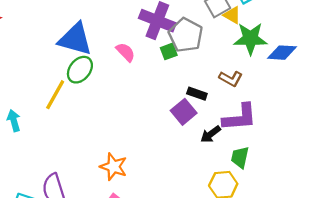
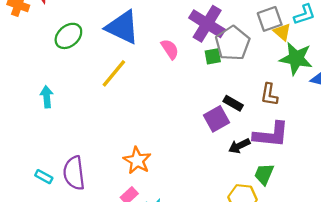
green ellipse: (80, 70) -> (68, 36), moved
brown L-shape: (231, 79) -> (269, 94), turned 60
yellow line: (55, 95) -> (114, 73), moved

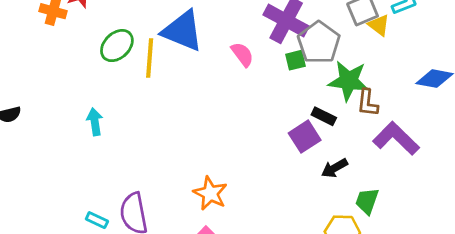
green star: (296, 58) -> (349, 81), moved
yellow line: (114, 73) -> (150, 58), moved, turned -32
purple L-shape: (271, 135) -> (396, 138), moved, turned -138

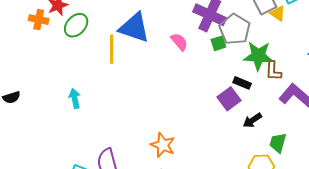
green ellipse: (117, 46) -> (76, 25), moved

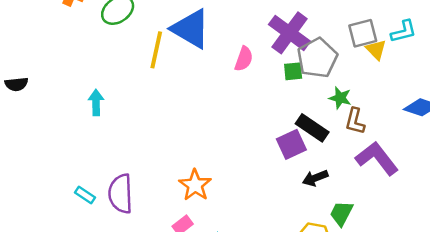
pink semicircle: (179, 42) -> (244, 59), turned 48
green star: (258, 56) -> (340, 98), size x0.6
black rectangle: (242, 83) -> (312, 128), size x1.4

